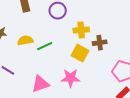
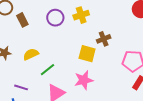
yellow cross: (81, 30) -> (81, 15), moved
green line: (45, 46) -> (47, 70), moved

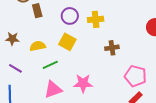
yellow square: (87, 54) -> (67, 42), moved
purple line: (21, 87) -> (15, 68), moved

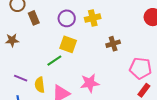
brown star: (12, 39) -> (12, 40), moved
yellow semicircle: (38, 46) -> (40, 85), moved, turned -77
green line: (50, 65) -> (54, 61), moved

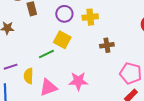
purple line: (21, 78) -> (11, 67), turned -48

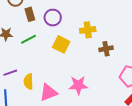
purple circle: (64, 14) -> (53, 18), moved
yellow cross: (90, 17) -> (88, 30), moved
green line: (46, 54) -> (29, 39), moved

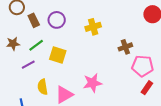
yellow square: (61, 44) -> (58, 55), moved
brown cross: (106, 49) -> (125, 47), moved
purple line: (10, 73) -> (28, 65), moved

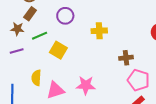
brown rectangle: (34, 20) -> (30, 14), moved, turned 48
purple line: (28, 65) -> (17, 51), moved

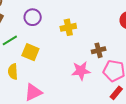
yellow semicircle: (36, 78) -> (13, 72), moved
pink star: (86, 85) -> (81, 71), moved

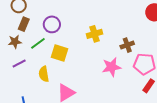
purple circle: (33, 17) -> (52, 24), moved
yellow cross: (68, 27) -> (95, 34), moved

